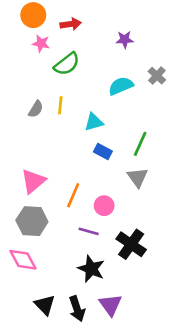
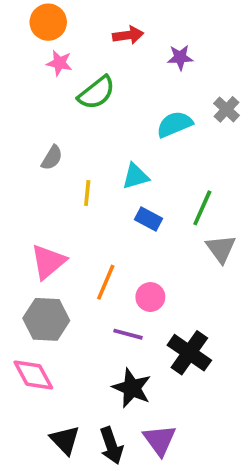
red arrow: (71, 24) -> (128, 35), moved
yellow line: (60, 105) -> (87, 193), moved
gray triangle: (138, 177) -> (221, 249), moved

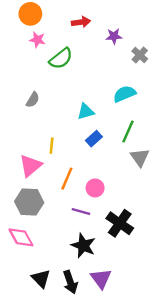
gray cross: (226, 109) -> (140, 55), moved
cyan semicircle: (174, 124) -> (124, 94), moved
yellow line: (87, 193) -> (52, 146), moved
blue rectangle: (148, 219) -> (94, 139), turned -70

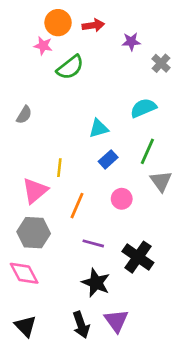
orange circle: (30, 14) -> (58, 23), moved
gray semicircle: (33, 100) -> (24, 115), moved
pink circle: (95, 188) -> (122, 199), moved
black triangle: (41, 279) -> (25, 326), moved

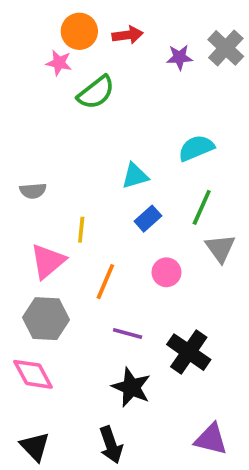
gray cross: (161, 63) -> (226, 48), moved, size x1.4
gray semicircle: (24, 115) -> (33, 191), moved, turned 54
purple triangle: (116, 321) -> (211, 439), moved, turned -40

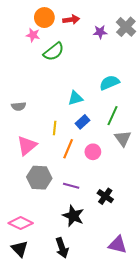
yellow line: (81, 230) -> (55, 128), moved
orange line: (105, 282) -> (68, 149), moved
gray hexagon: (46, 319) -> (39, 178), moved
black cross: (189, 352) -> (105, 196), size x0.7
pink diamond: (33, 374) -> (21, 223), moved, turned -35

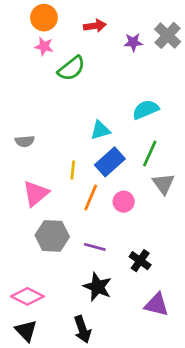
orange circle: (44, 18) -> (44, 18), moved
blue rectangle: (83, 122) -> (110, 162), size x1.5
purple triangle: (118, 245) -> (157, 305), moved

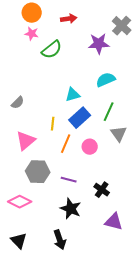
purple star: (133, 42) -> (99, 44), moved, size x1.5
gray semicircle: (25, 141) -> (18, 103), turned -40
pink diamond: (27, 296) -> (20, 202), moved

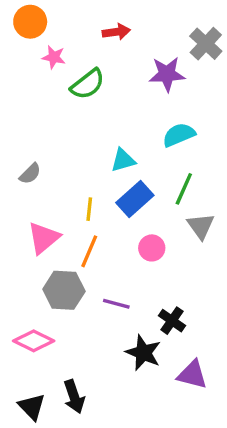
orange circle: (32, 13) -> (30, 22), moved
orange line: (66, 144) -> (89, 251), moved
black star: (71, 209) -> (143, 353), moved
black arrow: (60, 240) -> (74, 397), moved

